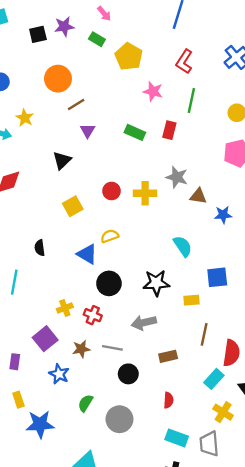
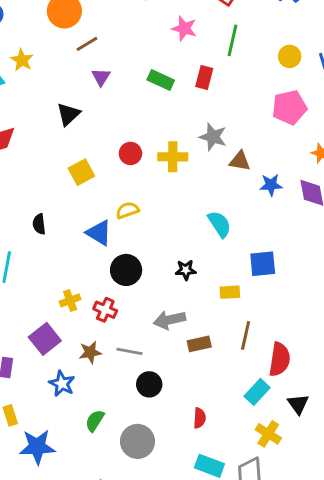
black star: (156, 283) -> (186, 270), size x0.6
brown rectangle: (168, 356) -> (199, 344), moved

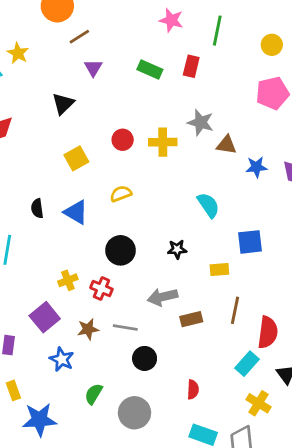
blue triangle: (99, 233) -> (76, 212), moved

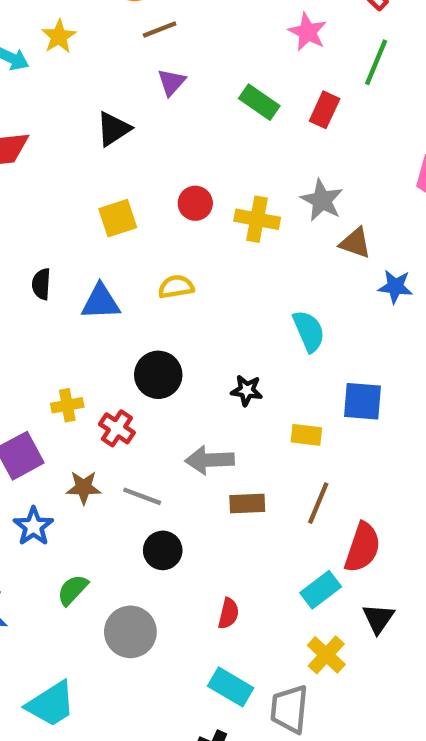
blue triangle: (76, 212) -> (101, 302), turned -44

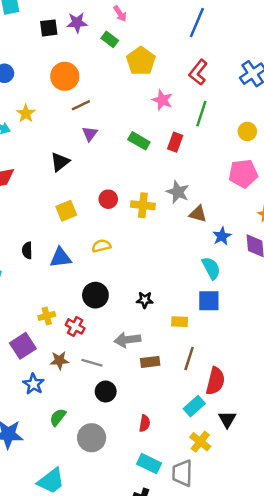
blue star: (395, 287) -> (222, 236), turned -30
cyan semicircle: (309, 331) -> (211, 268), moved

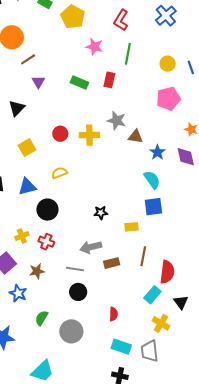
black circle: (95, 295) -> (47, 210), moved
gray line: (92, 363) -> (75, 269), moved

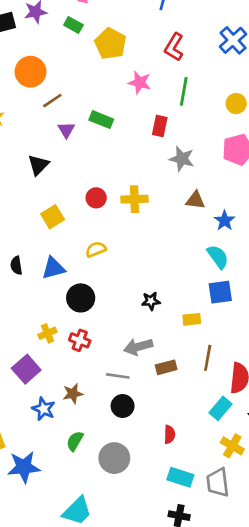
green rectangle: (79, 83) -> (101, 120), moved
gray star: (117, 121) -> (182, 159), moved
brown star: (37, 271) -> (73, 394), moved

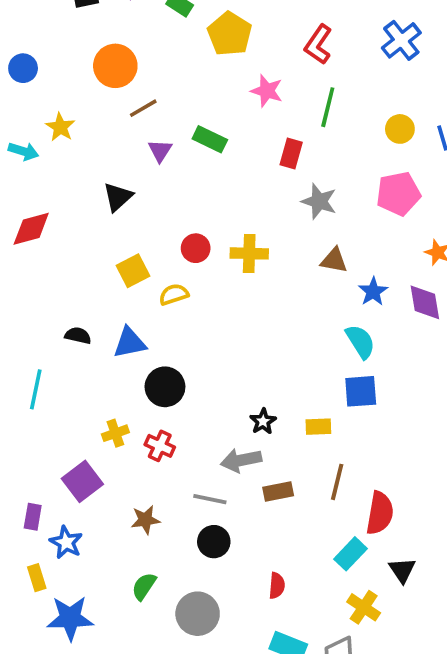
yellow semicircle: (96, 249) -> (174, 294), moved
black semicircle: (16, 265) -> (78, 336), turned 108
black star: (151, 301) -> (263, 421), moved, turned -30
blue star: (44, 409) -> (66, 542), moved

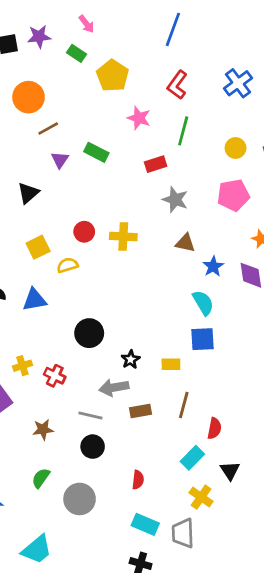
red rectangle: (291, 154) -> (156, 164), turned 55
black circle: (165, 387) -> (89, 333), moved
red semicircle: (380, 513) -> (214, 428), size x0.7

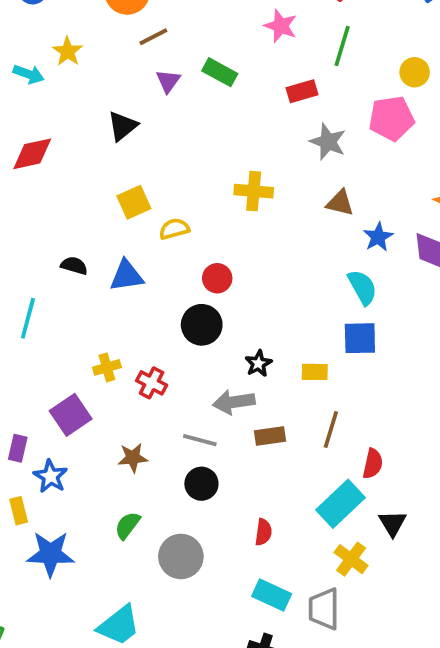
pink pentagon: (233, 195) -> (392, 118), moved
red circle: (84, 232) -> (217, 278), moved
cyan rectangle: (192, 458) -> (340, 504), size x1.4

